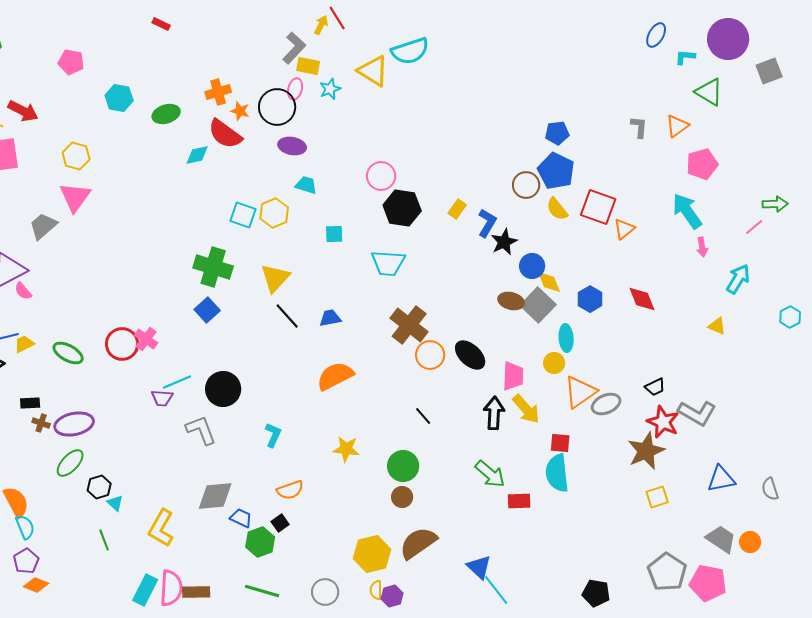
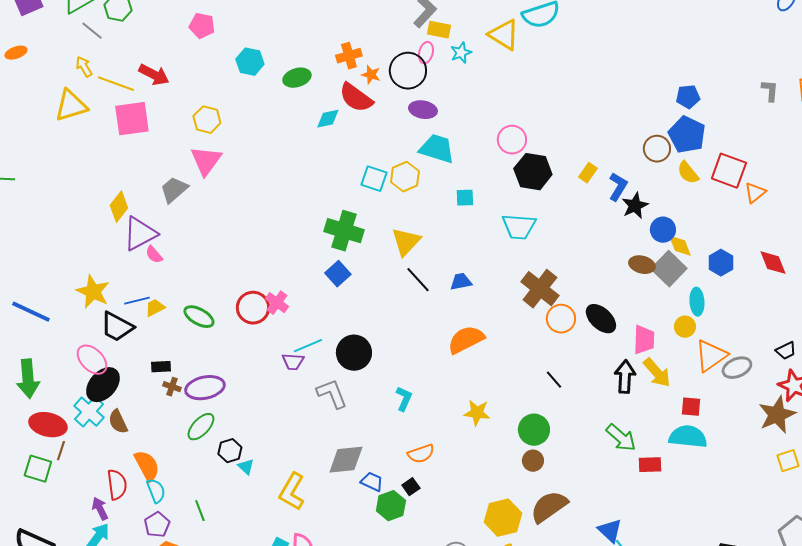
cyan trapezoid: (306, 185) -> (437, 149), size x1.6
cyan semicircle: (557, 473) -> (688, 437), turned 102
green line: (104, 540) -> (200, 511), moved

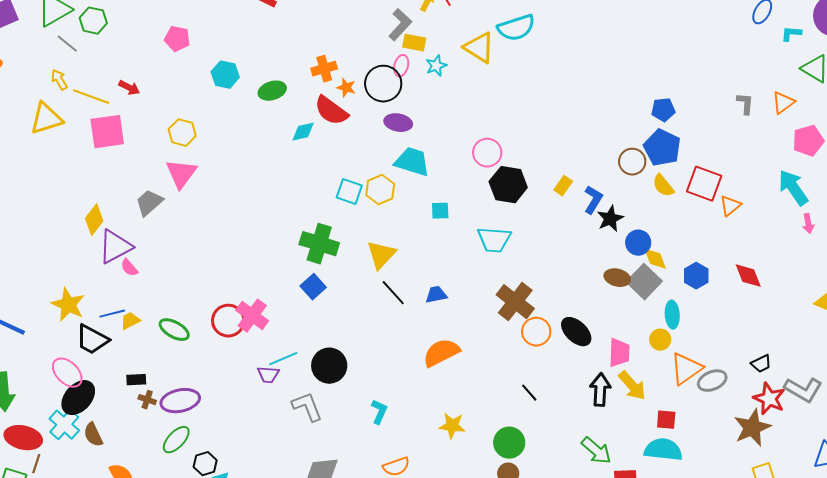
red arrow: (154, 75) -> (129, 88), size x0.7
pink cross: (277, 303) -> (252, 316), size x1.4

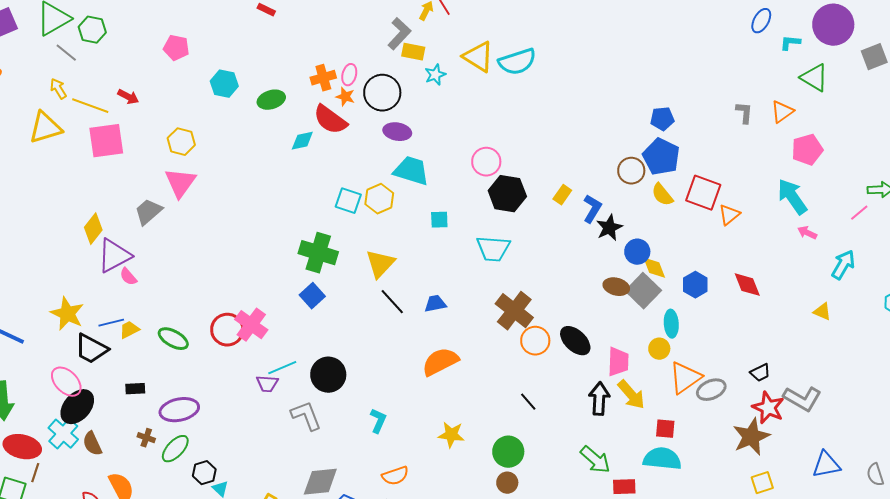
cyan semicircle: (516, 28) -> (517, 62), moved
pink ellipse: (401, 66) -> (349, 75), moved
pink arrow: (808, 224) -> (807, 233), turned 126
brown cross: (147, 400) -> (146, 438), moved

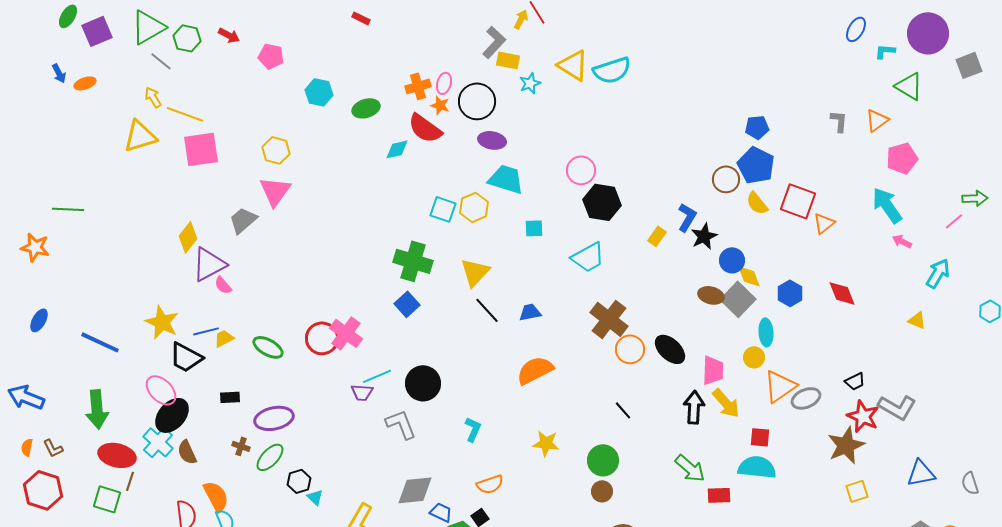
red arrow: (128, 97) -> (229, 35), moved
yellow rectangle: (562, 195) -> (657, 236), moved
cyan trapezoid: (493, 249) -> (588, 257), turned -33

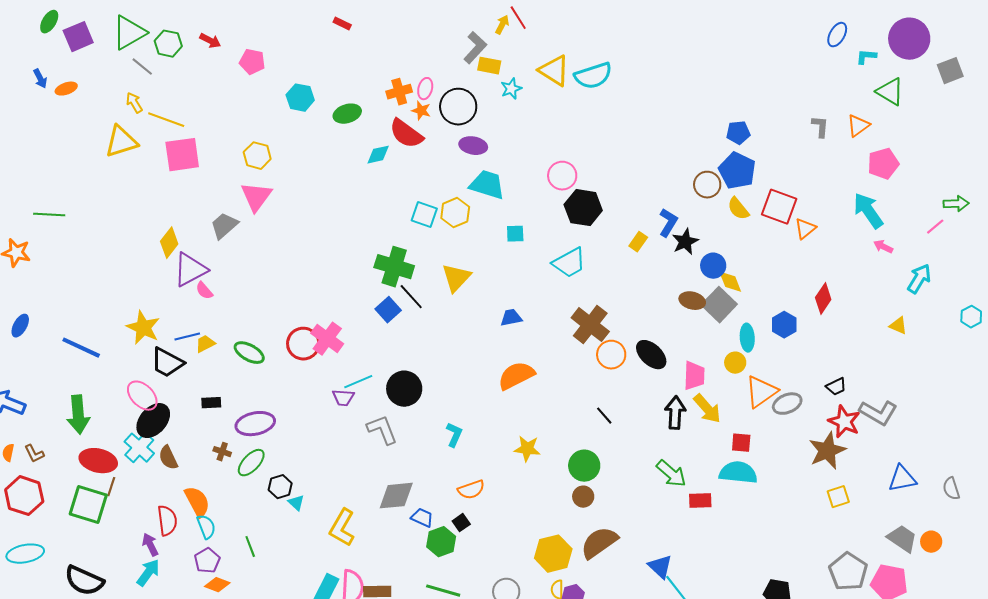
blue hexagon: (790, 293) -> (784, 325), moved
red diamond: (842, 293) -> (823, 299), turned 56
black line: (487, 310) -> (411, 297), moved
green square: (107, 499) -> (88, 505), size x1.4

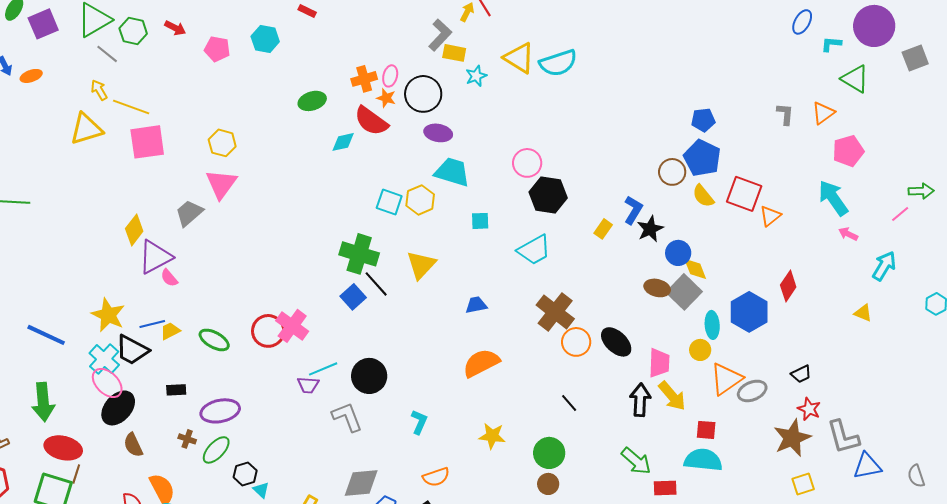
cyan hexagon: (300, 98) -> (265, 39), moved
blue hexagon: (784, 325) -> (749, 312), size x1.5
gray L-shape: (878, 413) -> (843, 437), moved, turned 45
red star: (844, 422) -> (809, 409), size x0.7
cyan cross: (139, 448) -> (104, 359), moved

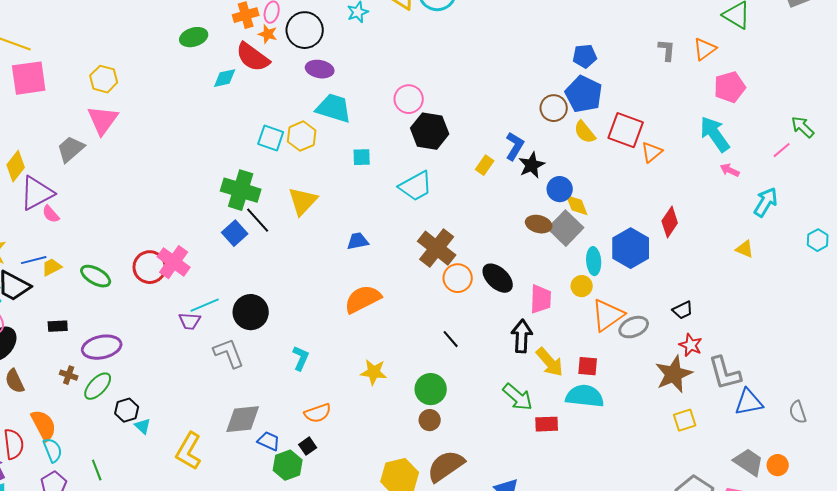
green arrow: (921, 191) -> (803, 127), turned -135
yellow arrow: (672, 396) -> (550, 362), moved

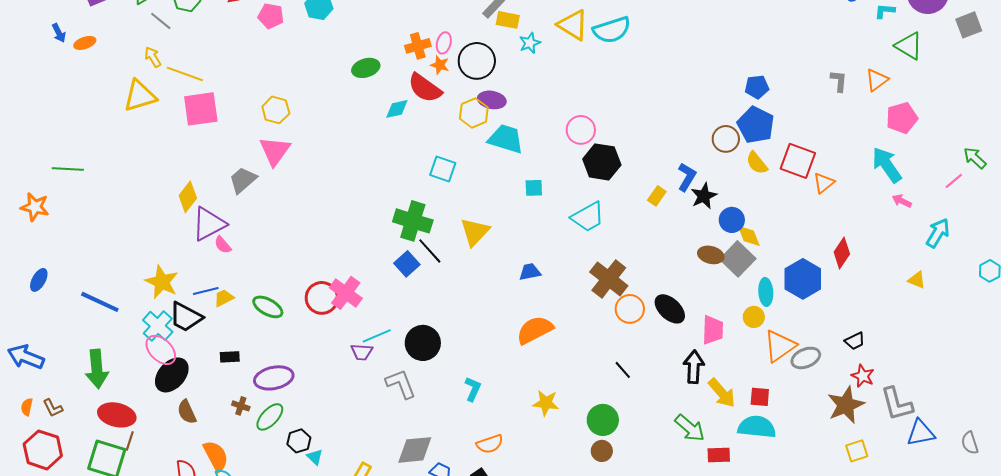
yellow hexagon: (302, 136) -> (474, 113), moved

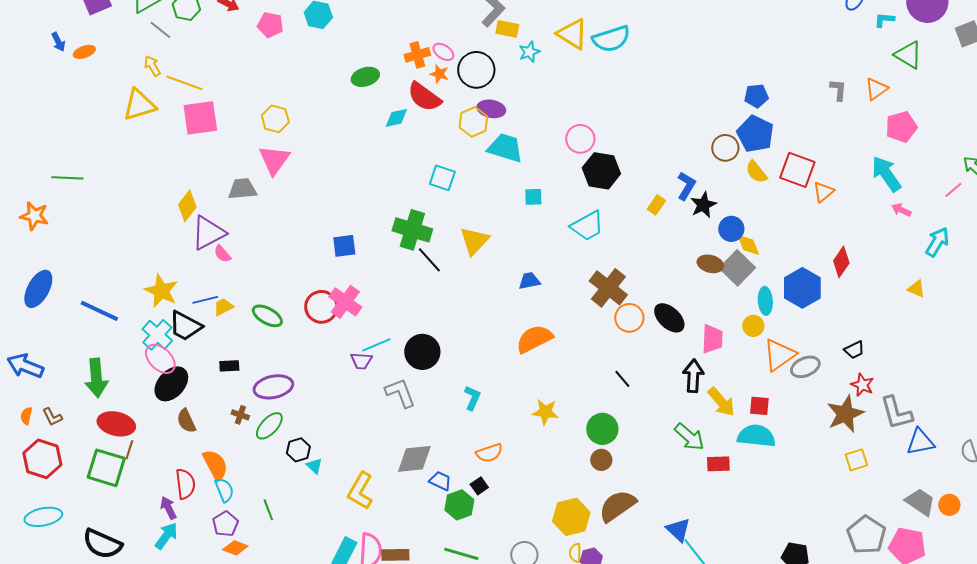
pink ellipse: (444, 43) -> (443, 52), turned -70
gray trapezoid: (243, 180) -> (242, 189), turned 36
blue square: (407, 264) -> (344, 246), moved, turned 35
blue ellipse: (39, 280) -> (38, 289), size x1.6

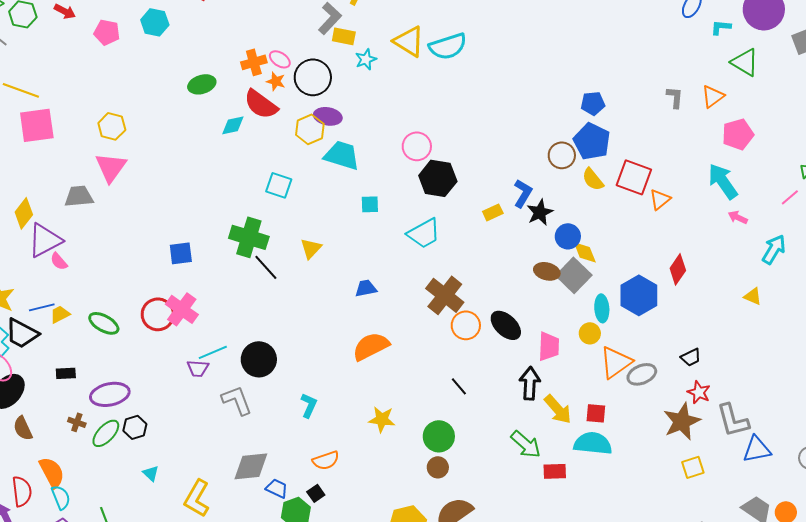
yellow rectangle: (656, 205) -> (493, 212), turned 30
yellow triangle: (474, 241) -> (311, 248), size x0.7
black hexagon: (298, 450) -> (135, 427), moved

